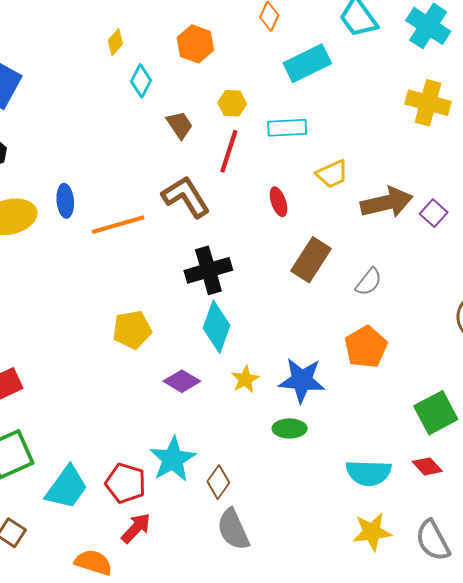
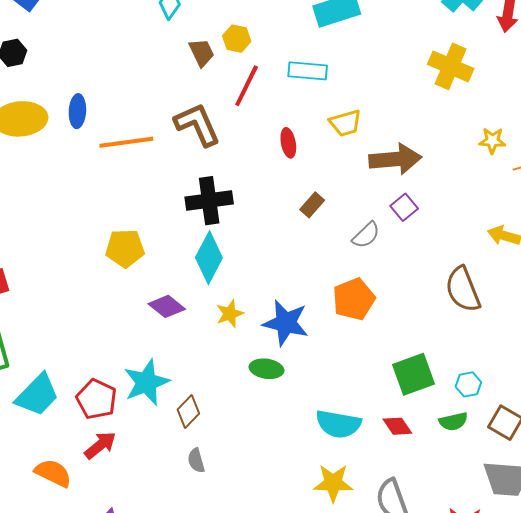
yellow hexagon: (232, 103) -> (237, 39), moved
purple square: (434, 213) -> (404, 207), moved
brown rectangle: (311, 260) -> (312, 205), size x0.6
gray semicircle: (233, 529) -> (196, 461), size x0.6

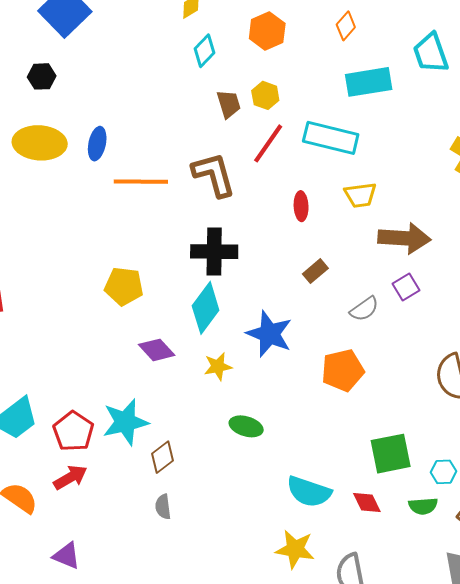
cyan rectangle: (308, 71) -> (331, 138), size x1.4
blue star: (286, 323) -> (269, 334), moved

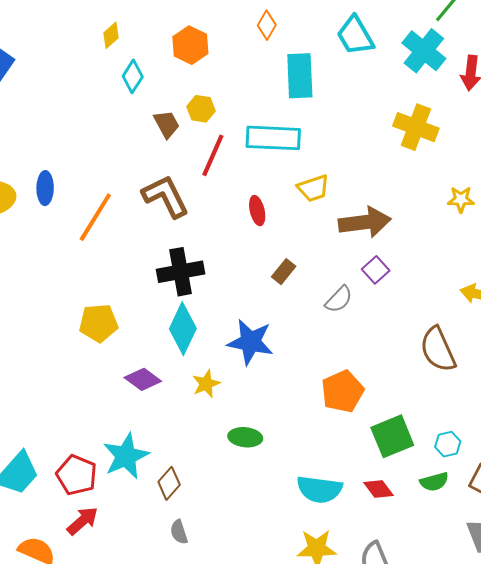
cyan rectangle: (369, 82) -> (300, 76), turned -72
orange line: (141, 182) -> (95, 217), turned -48
orange pentagon: (343, 370) -> (342, 391), moved

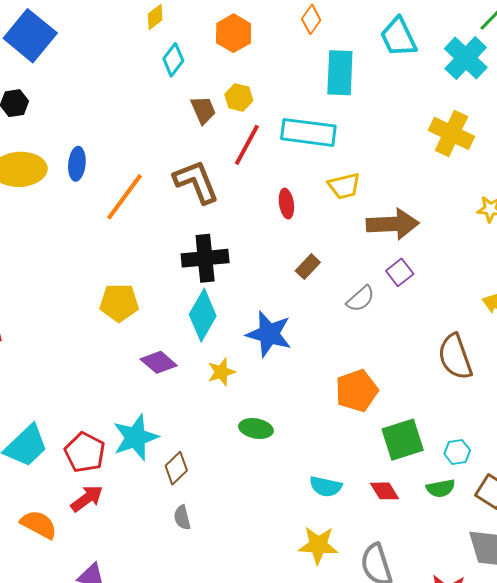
cyan semicircle: (319, 489) -> (326, 486), size x0.7

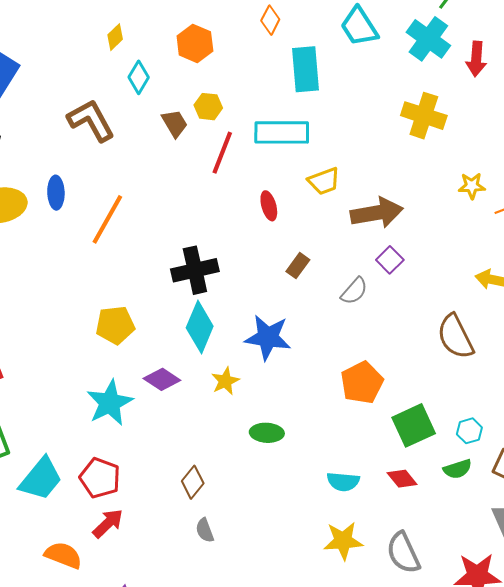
brown L-shape: (196, 182) -> (91, 120), moved
cyan star: (135, 437) -> (110, 403), moved

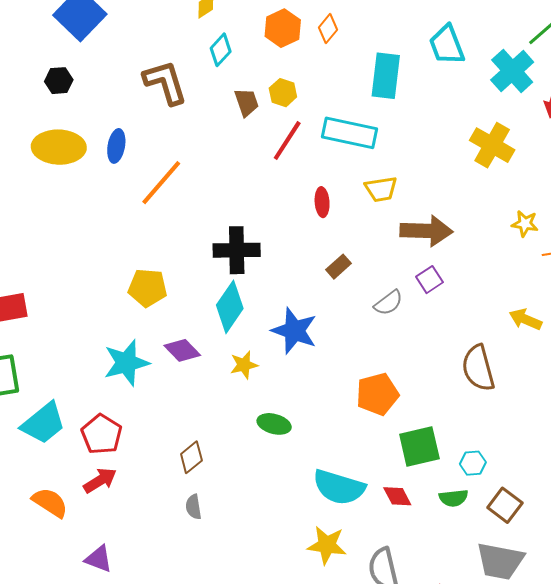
orange diamond: (270, 20) -> (328, 29), moved
cyan semicircle: (343, 482) -> (339, 487), size x1.6

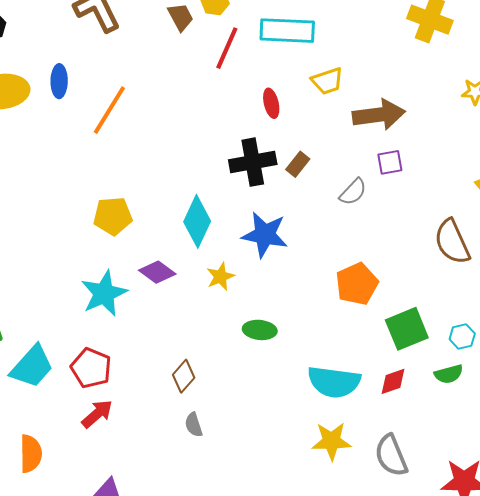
black cross: (237, 250) -> (253, 162), moved
purple square: (430, 280) -> (390, 162), turned 32
red diamond: (397, 496) -> (393, 381), turned -72
orange semicircle: (50, 503) -> (31, 454), moved, turned 66

